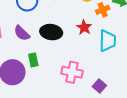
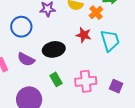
green rectangle: (33, 60) -> (56, 79), moved

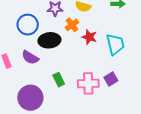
orange cross: (96, 13) -> (72, 25), moved
black ellipse: (54, 49) -> (49, 40), moved
purple square: (116, 86) -> (111, 79), moved, turned 32

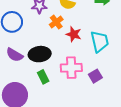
black ellipse: (49, 40) -> (40, 54), moved
pink cross: (88, 83) -> (71, 68), moved

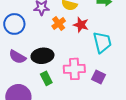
red star: (74, 34) -> (81, 25), moved
purple square: (95, 76) -> (99, 77), turned -32

